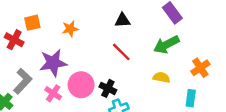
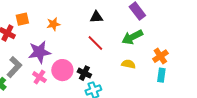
cyan rectangle: (191, 98) -> (161, 75), moved

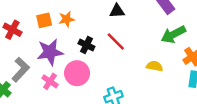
orange square: (22, 19) -> (44, 20), moved
green arrow: (132, 37) -> (173, 34), moved
black cross: (84, 73) -> (86, 45), moved

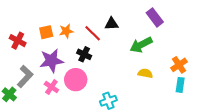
green arrow: (173, 34) -> (141, 45), moved
red line: (116, 41) -> (93, 33), moved

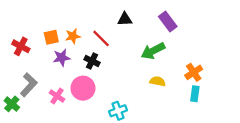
black triangle: (112, 24) -> (125, 19), moved
purple star: (51, 61) -> (61, 58), moved, size x0.7

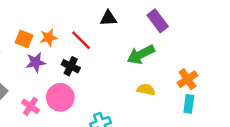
orange square: (51, 37) -> (24, 39), turned 35

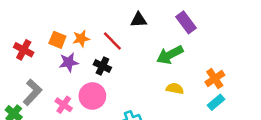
cyan rectangle: (189, 104) -> (216, 102), turned 42

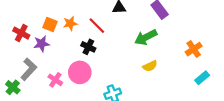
purple star: (69, 62) -> (41, 44), moved
orange cross: (215, 79) -> (194, 49), moved
yellow semicircle: (175, 89) -> (150, 66), turned 144
cyan rectangle: (216, 102) -> (202, 78), moved

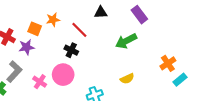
orange star: (70, 23) -> (53, 20), moved
orange cross: (194, 49) -> (168, 63), moved
yellow semicircle: (150, 66) -> (127, 79), moved

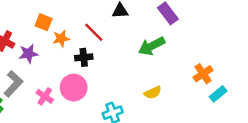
orange star: (53, 20) -> (61, 39), moved
orange square: (35, 29) -> (44, 22), moved
black cross: (71, 50) -> (84, 57), turned -32

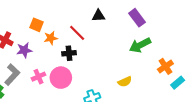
green arrow: (152, 46) -> (140, 45), moved
pink cross: (45, 96) -> (39, 77), moved, turned 32

